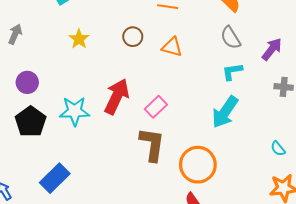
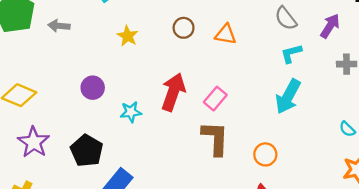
gray arrow: (15, 34) -> (59, 26), moved, turned -102
purple circle: (27, 82) -> (93, 88), moved
cyan star: (75, 111) -> (131, 112), size x0.7
black pentagon: (31, 122) -> (87, 151), moved
orange circle: (198, 165) -> (265, 154), size x0.6

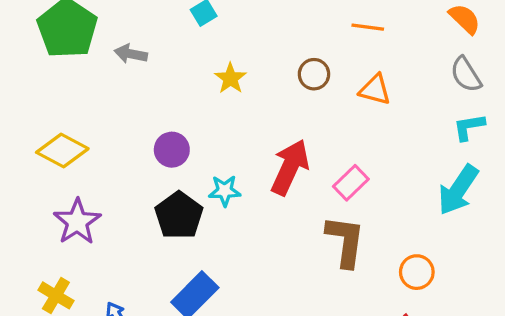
black pentagon: (87, 151) -> (179, 215), moved

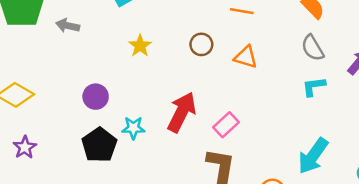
cyan arrow: (458, 190) -> (313, 156), moved
purple star: (77, 222) -> (25, 147), size x0.7

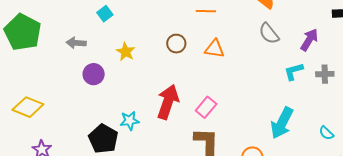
gray arrow: (68, 26) -> (76, 43), moved
cyan L-shape: (314, 86) -> (294, 71), moved
purple circle: (96, 97) -> (94, 74), moved

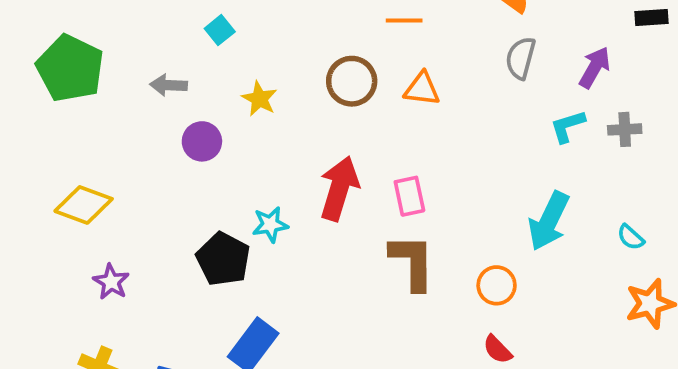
gray semicircle: (269, 33) -> (521, 58), turned 55
brown circle: (176, 44) -> (352, 81), size x1.4
pink rectangle: (206, 107) -> (409, 196), turned -50

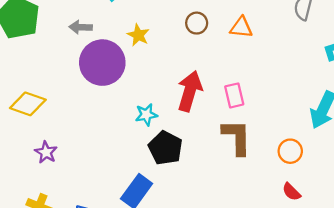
brown circle: (352, 81) -> (197, 23), size x0.7
purple circle: (202, 141) -> (102, 63), size x1.8
black pentagon: (223, 259) -> (165, 148), moved

